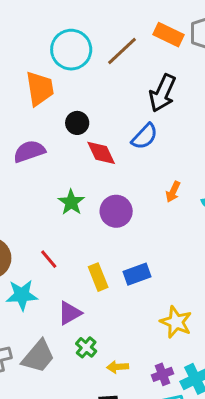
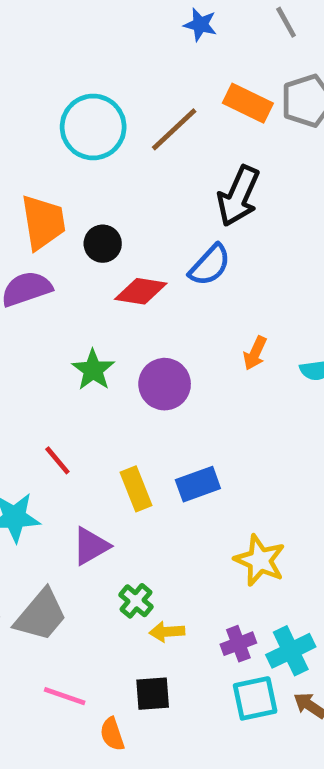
orange trapezoid: (40, 89) -> (43, 222), moved
red diamond: (101, 153) -> (141, 291), turned -56
green cross: (86, 347) -> (136, 601), moved

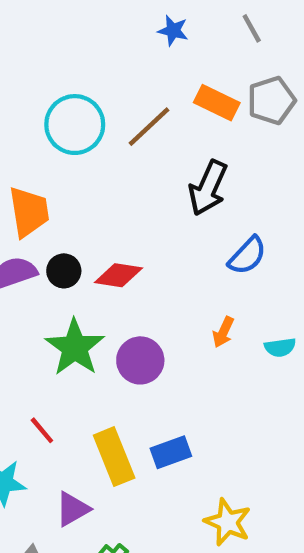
black circle: (103, 244) -> (64, 271), moved
blue semicircle: (210, 265) -> (247, 256), moved
green star: (93, 370) -> (75, 347), size x1.5
yellow rectangle: (136, 489) -> (114, 457), size x1.4

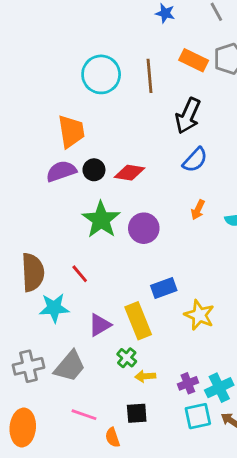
brown line: (149, 127) -> (149, 76), turned -52
blue semicircle: (247, 256) -> (195, 160), moved
yellow rectangle: (114, 457) -> (138, 321), moved
yellow star: (228, 522) -> (199, 315), moved

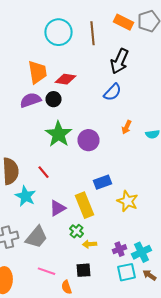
blue semicircle: (195, 160) -> (112, 92), moved
red diamond: (130, 173) -> (66, 79), moved
cyan star: (54, 308) -> (26, 196), turned 30

